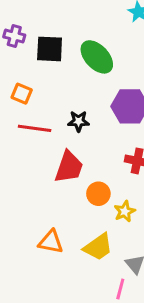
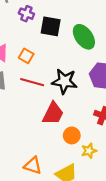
black star: (79, 121) -> (64, 81), size x1.6

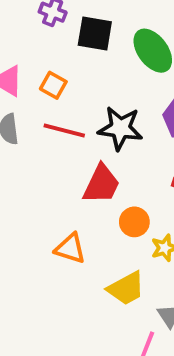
orange triangle: (33, 166) -> (70, 248), moved

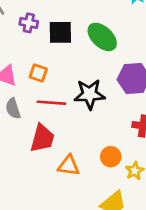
red trapezoid: (101, 184) -> (42, 138), moved
orange triangle: (70, 248) -> (69, 166), moved

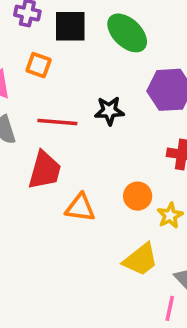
orange square: (38, 73) -> (39, 65), moved
black star: (90, 94) -> (109, 111), size x0.7

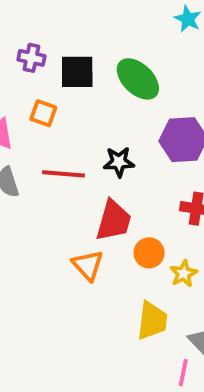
red trapezoid: (45, 170) -> (114, 221), moved
orange triangle: (80, 208) -> (88, 265), turned 40
yellow trapezoid: (141, 260) -> (152, 321), turned -45

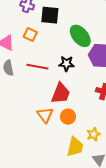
green ellipse: (138, 79) -> (80, 36), moved
orange circle: (149, 253) -> (68, 117), moved
yellow star: (184, 274) -> (94, 134), moved

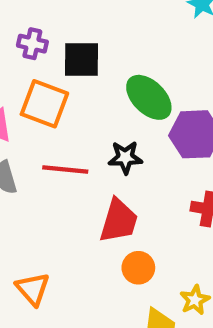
orange square: (30, 34) -> (44, 104), size x1.6
orange triangle: (45, 115) -> (33, 289), moved

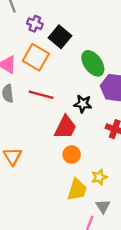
black square: (82, 60) -> (60, 37), turned 30
black star: (125, 157) -> (83, 104), moved

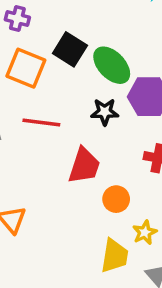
black square: (60, 37) -> (70, 49), moved
black star: (83, 104) -> (105, 112), moved
orange circle: (72, 154) -> (116, 199), moved

